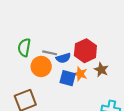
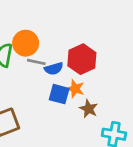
orange circle: (41, 66) -> (26, 43), moved
brown star: (101, 70) -> (89, 109), moved

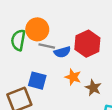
orange star: (75, 89) -> (73, 77), moved
blue square: (59, 94) -> (37, 81), moved

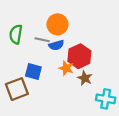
orange circle: (37, 29) -> (57, 24), moved
red hexagon: (87, 44) -> (79, 56), moved

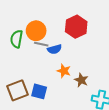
orange circle: (57, 24) -> (36, 31), moved
red hexagon: (79, 56) -> (76, 27), moved
blue square: (33, 72) -> (39, 91), moved

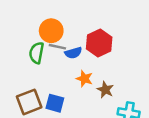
red hexagon: (76, 27) -> (99, 43), moved
green semicircle: (17, 39) -> (36, 53), moved

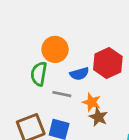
gray line: (57, 47) -> (62, 94), moved
brown star: (105, 90) -> (98, 117), moved

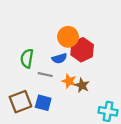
orange circle: (55, 49) -> (68, 37), moved
brown star: (98, 117) -> (82, 85), moved

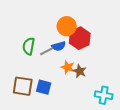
gray line: (45, 75) -> (47, 51), moved, turned -40
brown square: (20, 102) -> (23, 86), turned 30

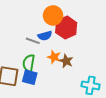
green semicircle: (29, 46) -> (29, 63), moved
gray line: (47, 51) -> (33, 41), turned 48

